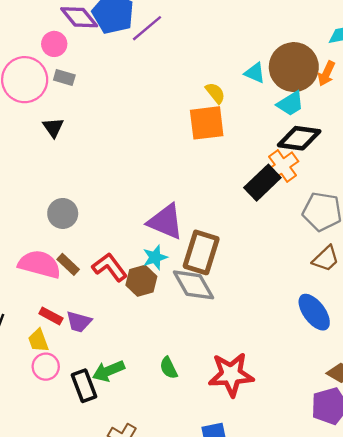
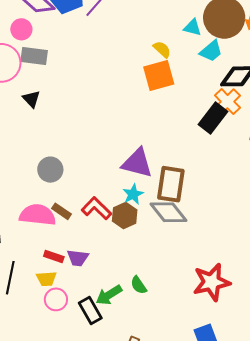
gray rectangle: (64, 77) -> (34, 56), size x1.5
cyan trapezoid: (290, 104) -> (211, 51), moved
yellow trapezoid: (38, 341) -> (46, 279), turned -65
green semicircle: (169, 368) -> (139, 285), moved

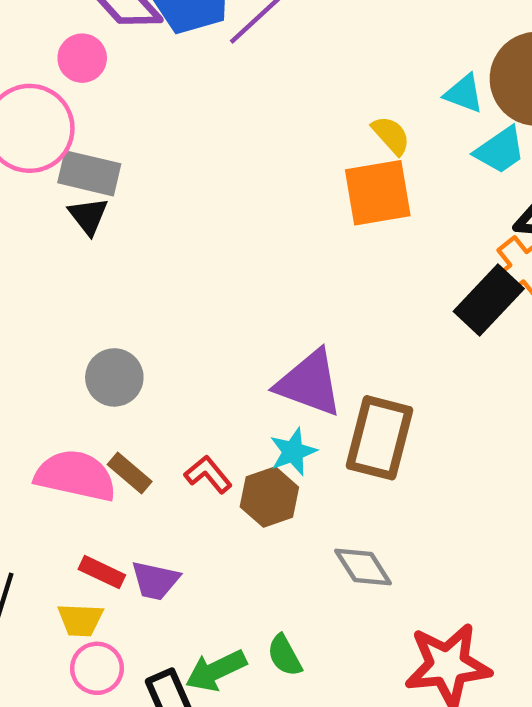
gray rectangle: (34, 56) -> (89, 173), moved
red L-shape: (96, 208) -> (208, 474), size x0.7
gray diamond: (169, 212) -> (363, 567), moved, size x0.7

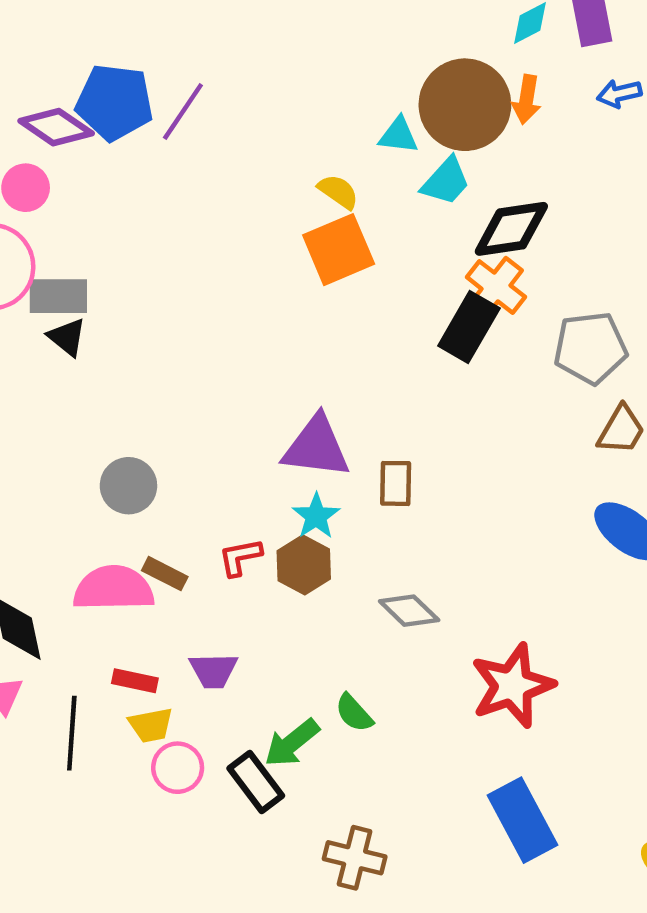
brown rectangle: (379, 438) -> (396, 483), size x0.6
red L-shape: (208, 474) -> (240, 557), turned -48
red rectangle: (102, 572) -> (135, 681), moved

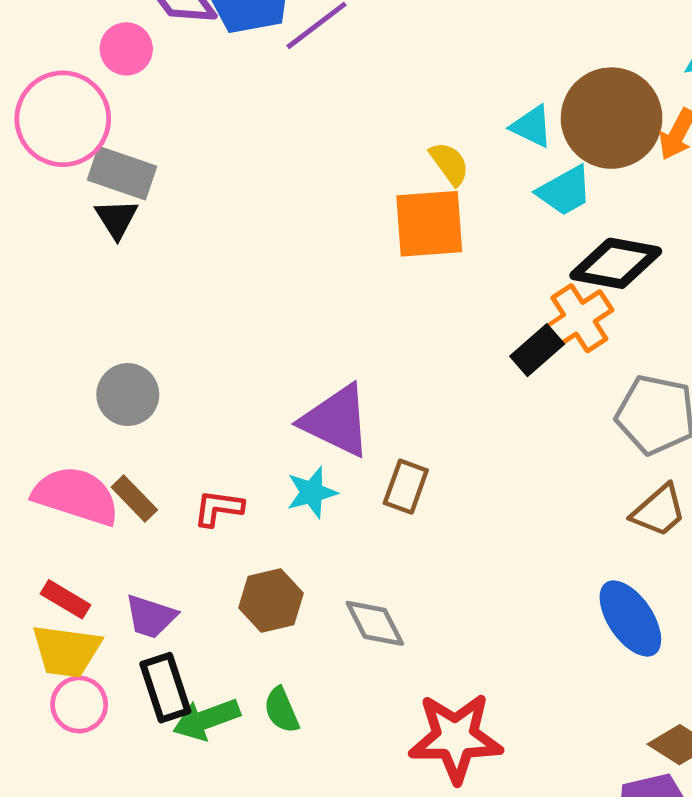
black rectangle: (469, 327) -> (537, 350), size x0.7
brown hexagon: (304, 565) -> (271, 601), moved
yellow trapezoid: (151, 725) -> (66, 651), size x1.4
black rectangle: (256, 782) -> (165, 688), moved

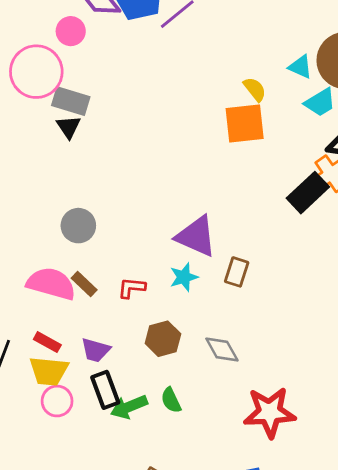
black rectangle: (537, 350) -> (308, 193), size x1.4

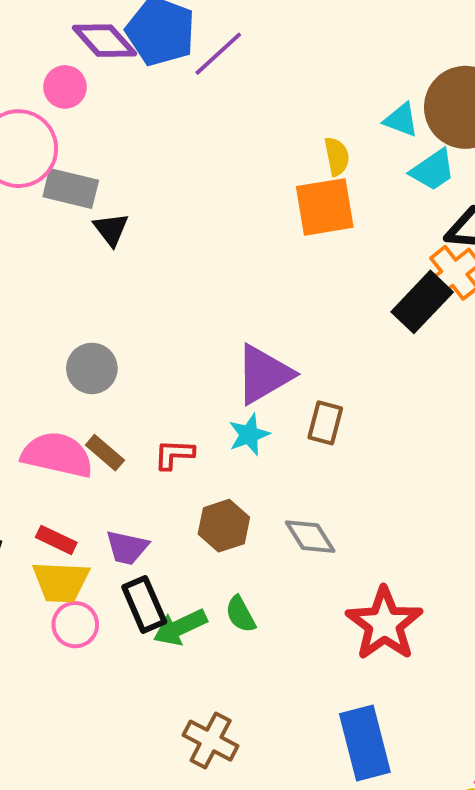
yellow semicircle: (255, 89) -> (337, 156), turned 30
black triangle: (69, 127) -> (111, 229), moved
purple triangle: (196, 236) -> (264, 374), turned -51
red star: (270, 412) -> (384, 624), turned -30

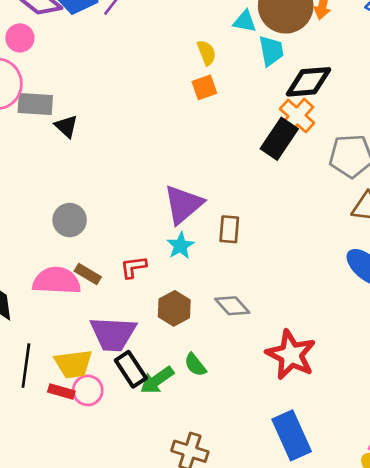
cyan trapezoid: (433, 170) -> (271, 51), turned -56
orange square: (325, 207) -> (204, 87), size x0.6
red rectangle: (56, 540) -> (61, 391), moved
purple trapezoid: (127, 548) -> (113, 334), size x1.6

